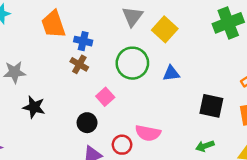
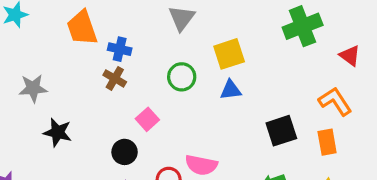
yellow square: (165, 29) -> (229, 54), moved, turned 30
green circle: (132, 63) -> (182, 77), size x0.7
black square: (211, 106) -> (281, 131), turned -30

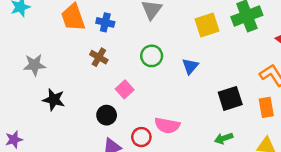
blue cross: (120, 49) -> (105, 22), moved
yellow square: (229, 54) -> (207, 25), moved
blue triangle: (231, 90) -> (190, 66), turned -42

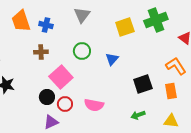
brown cross: (99, 57) -> (41, 52), turned -32
pink square: (125, 89) -> (61, 77), size x1.6
red circle: (141, 137) -> (65, 104), moved

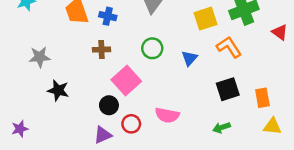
orange L-shape: (176, 66) -> (229, 47), moved
red circle: (65, 104) -> (131, 124), moved
yellow triangle: (171, 121) -> (272, 126), moved
purple triangle: (51, 122) -> (103, 135), moved

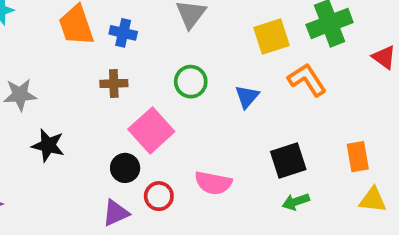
black square: (228, 89) -> (288, 160), moved

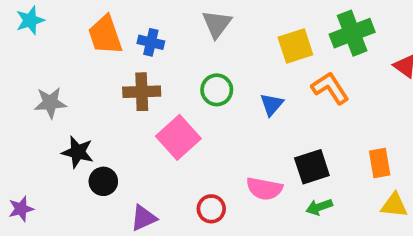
brown cross: (114, 83) -> (142, 92), size x1.4
black circle: (125, 168) -> (103, 181), moved
pink semicircle: (213, 183) -> (264, 189), moved
red circle: (159, 196) -> (211, 209), moved

